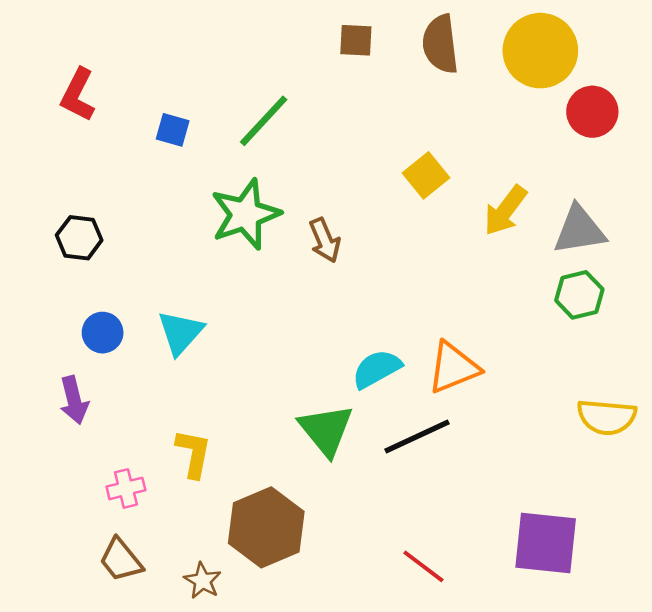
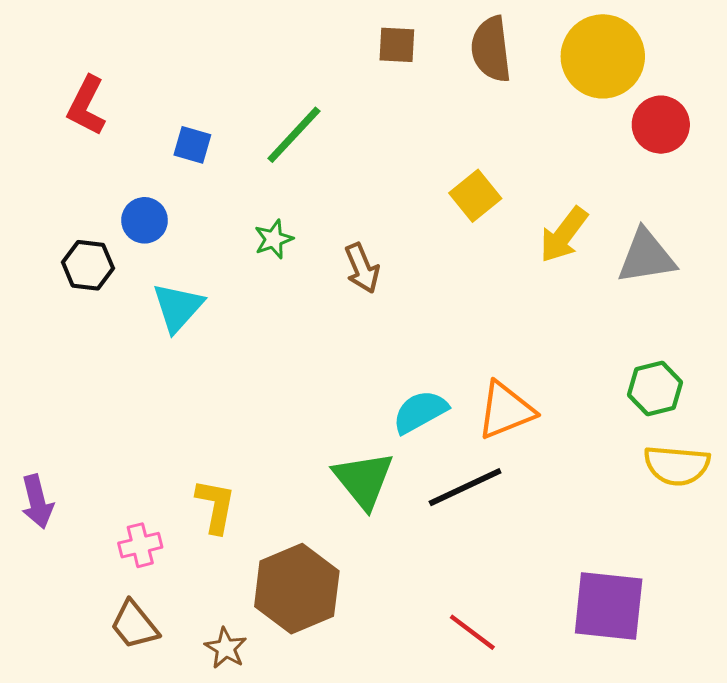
green star: (245, 214) -> (274, 239), size x0.5
green hexagon: (579, 295) -> (655, 389), moved
blue circle: (103, 333) -> (145, 220), moved
cyan triangle: (180, 333) -> (178, 307), moved
purple arrow: (74, 400) -> (37, 502), moved

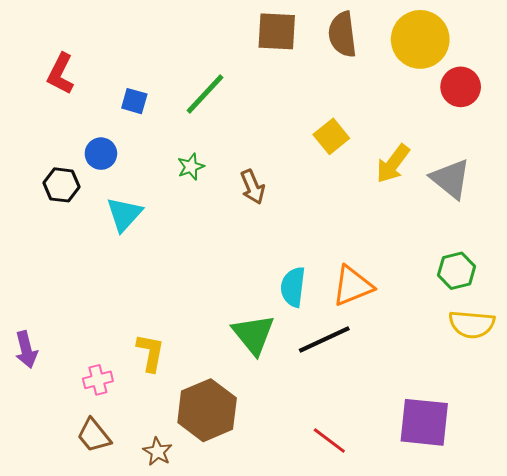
brown square: (397, 45) -> (277, 31), size x1.5
gray triangle: (646, 257) -> (451, 179), turned 48
cyan semicircle: (420, 412) -> (293, 287), turned -54

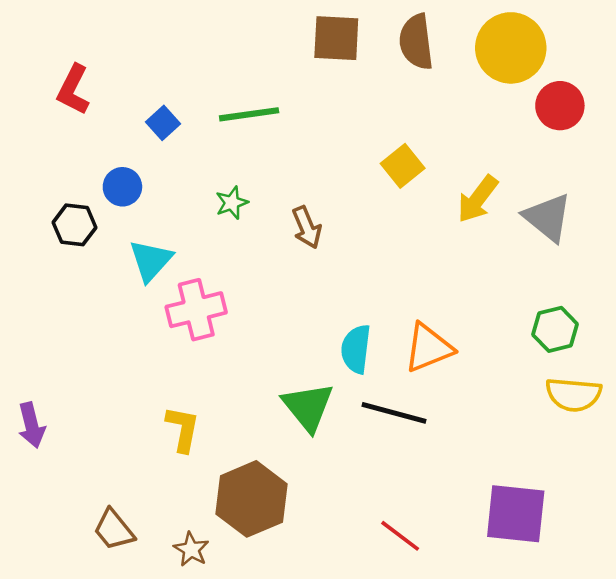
green line: (205, 94) -> (249, 114), turned 39
blue square: (134, 101) -> (163, 123), turned 32
black line: (324, 339) -> (394, 413), turned 40
pink cross: (98, 380) -> (196, 310), moved, size x1.6

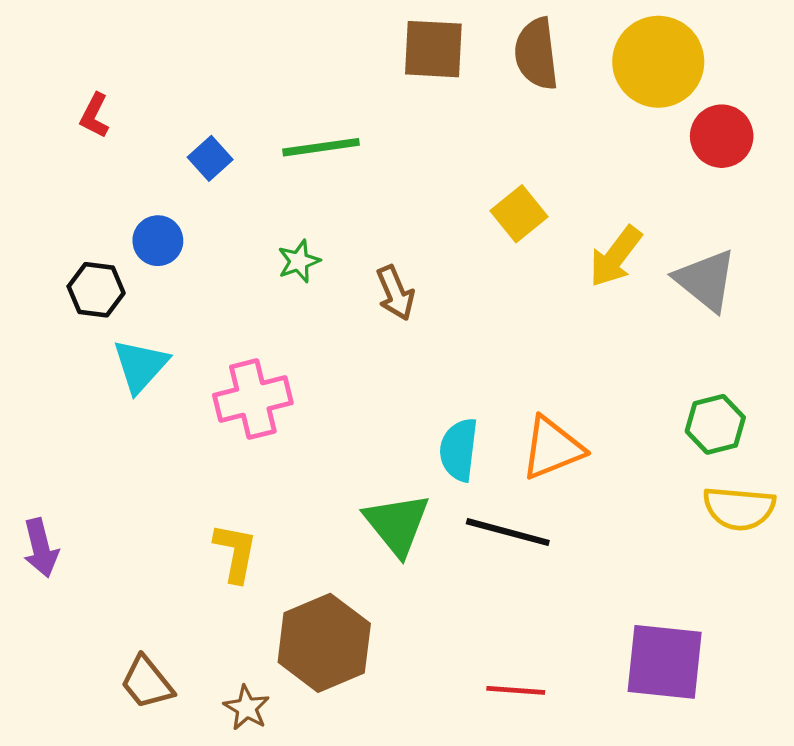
red L-shape: (73, 90) -> (95, 116), size x0.7
cyan triangle: (151, 261) -> (140, 366), moved
red line: (400, 536) -> (516, 690), turned -33

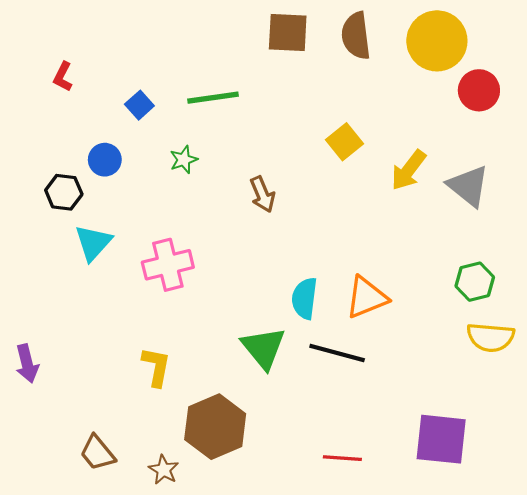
green star: (299, 261) -> (184, 160), moved

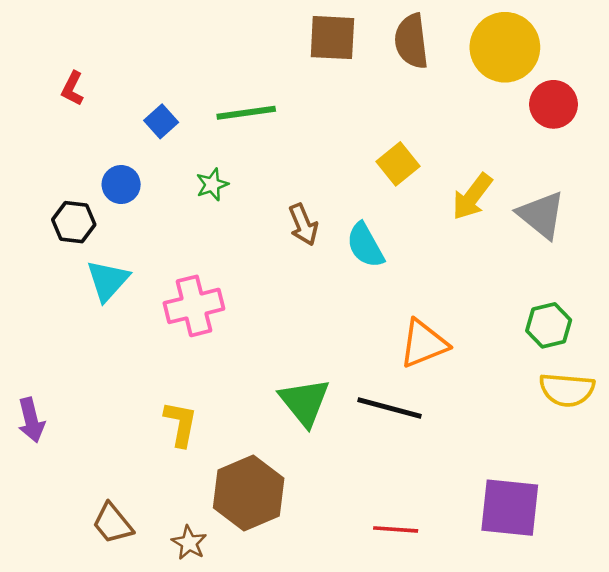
cyan semicircle: (304, 298) -> (365, 245), moved, turned -36

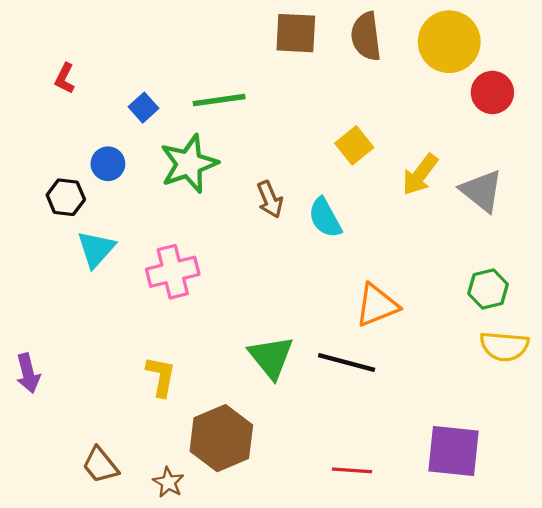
green star: (212, 184) -> (189, 164), size x2.0

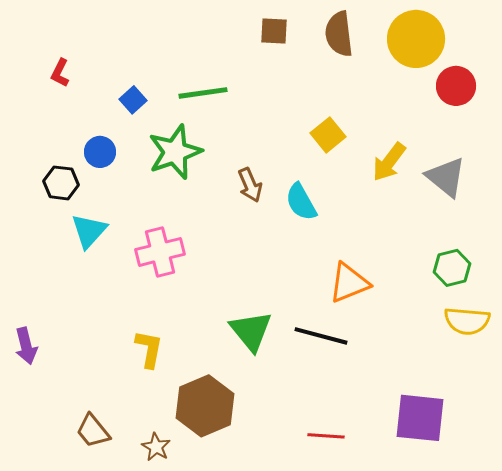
brown square: (296, 33) -> (274, 31), size x0.7

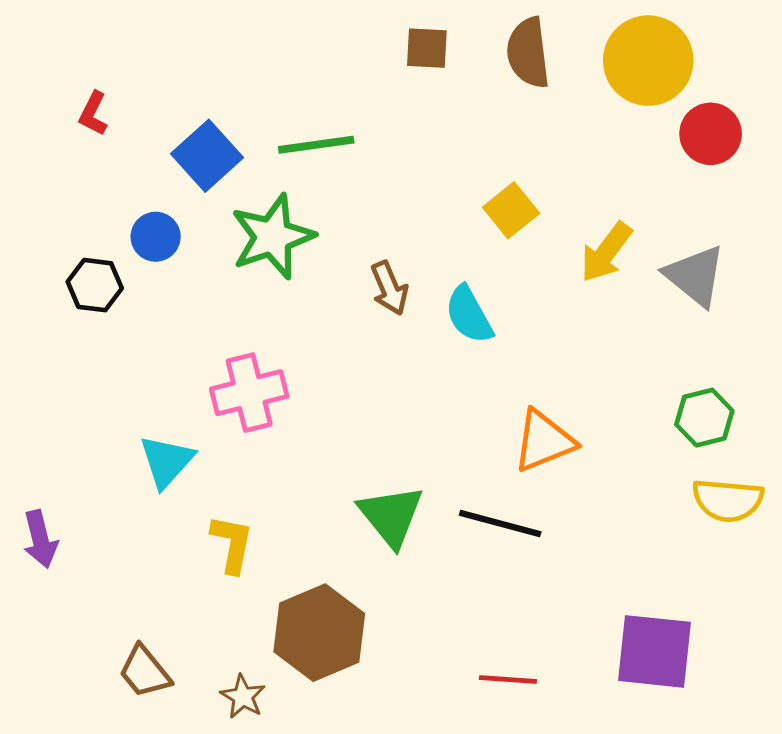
blue square: (133, 100) -> (207, 156), size x1.6
cyan triangle: (89, 231) -> (167, 461), moved

